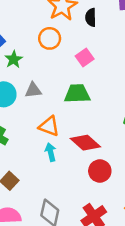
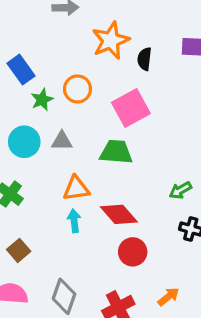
orange circle: (50, 38) -> (77, 89), moved
pink square: (85, 57) -> (131, 108), size x1.6
orange triangle: (49, 126) -> (76, 188), turned -35

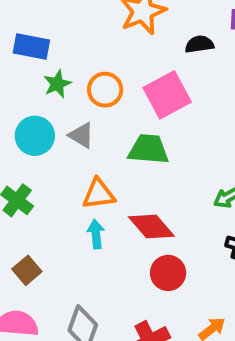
black semicircle: (145, 59) -> (199, 44), moved, turned 75
blue rectangle: (21, 70) -> (31, 46), turned -44
orange circle: (77, 89) -> (105, 90), moved
gray triangle: (62, 141) -> (81, 135), turned 30

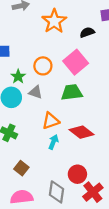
green star: (57, 84) -> (18, 77), moved
cyan arrow: (96, 234) -> (53, 142), turned 40
red circle: (168, 273) -> (77, 174), moved

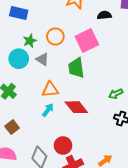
green trapezoid: (72, 92) -> (76, 68), turned -105

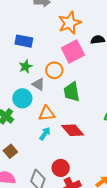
blue rectangle: (19, 13) -> (24, 41), moved
orange circle: (55, 37) -> (54, 70), moved
pink square: (87, 40) -> (73, 52), moved
cyan circle: (19, 59) -> (22, 98), moved

